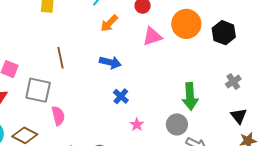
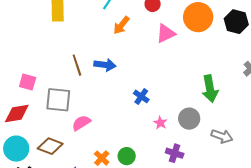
blue arrow: (110, 62) -> (105, 65), moved
pink semicircle: (58, 116) -> (81, 123), turned -102
gray circle: (177, 124) -> (189, 119), moved

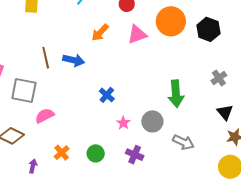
orange arrow: (121, 25) -> (100, 33), moved
green circle: (127, 156) -> (96, 153), moved

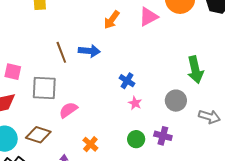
pink star: (123, 123) -> (135, 103), moved
green circle: (96, 153) -> (136, 139), moved

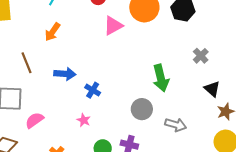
orange arrow: (112, 20) -> (52, 32), moved
blue arrow: (89, 51) -> (65, 74), moved
pink star: (135, 103) -> (84, 120), moved

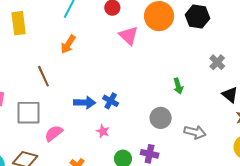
pink triangle: (113, 26) -> (128, 36), turned -45
blue arrow: (65, 74) -> (85, 103), moved
green arrow: (161, 78) -> (178, 86), size x0.6

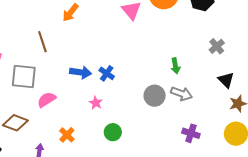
gray arrow: (195, 132) -> (181, 94), moved
purple cross: (150, 154) -> (191, 133), moved

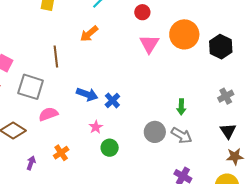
green circle: (113, 132) -> (110, 148), moved

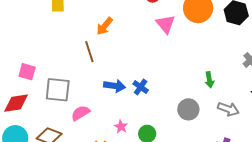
brown line: (56, 57) -> (89, 52), moved
pink star: (96, 127) -> (121, 127), moved
gray arrow: (182, 135) -> (228, 109), moved

